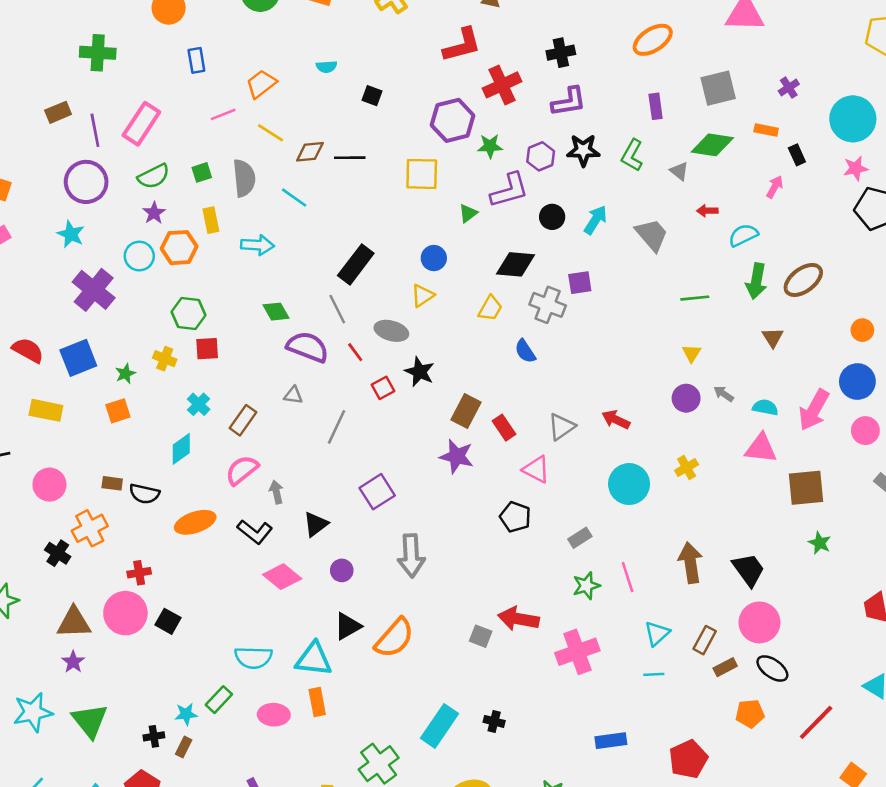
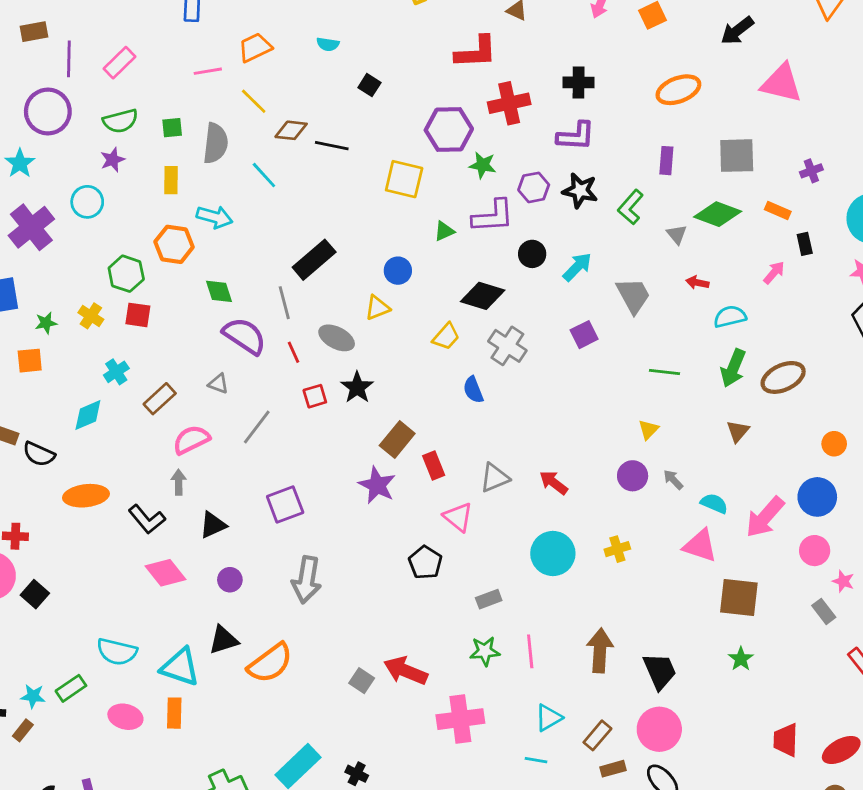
pink rectangle: (141, 124) -> (120, 63), size x0.7
orange hexagon: (179, 248) -> (174, 244), moved
purple square: (580, 283) -> (584, 335), moved, turned -30
pink semicircle: (242, 470) -> (191, 440), moved

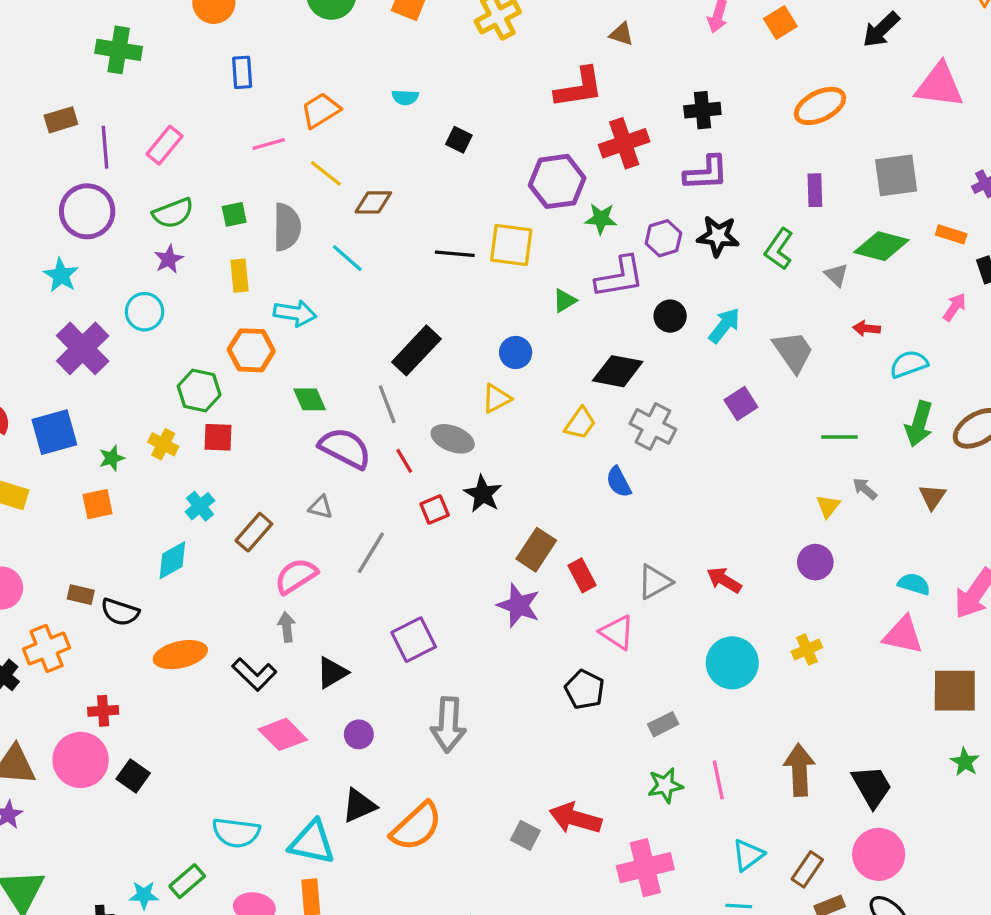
black line: (332, 146) -> (455, 254), moved
gray arrow: (673, 480) -> (865, 489), moved

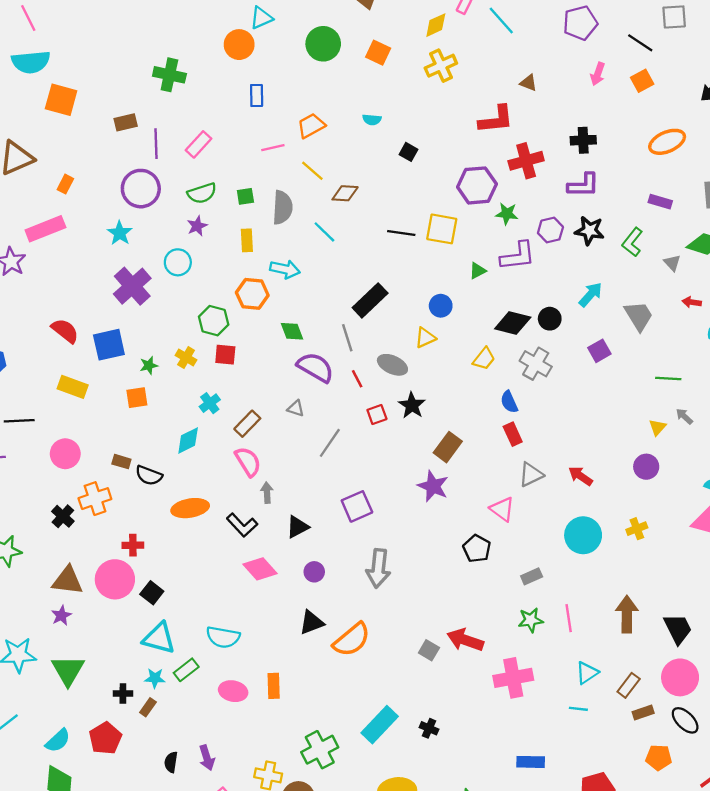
purple rectangle: (815, 190) -> (660, 202), turned -75
black circle: (670, 316) -> (550, 319), moved
red rectangle: (582, 575) -> (513, 434), moved
pink semicircle: (296, 576) -> (248, 462), moved, turned 88
cyan triangle: (312, 842) -> (159, 638), moved

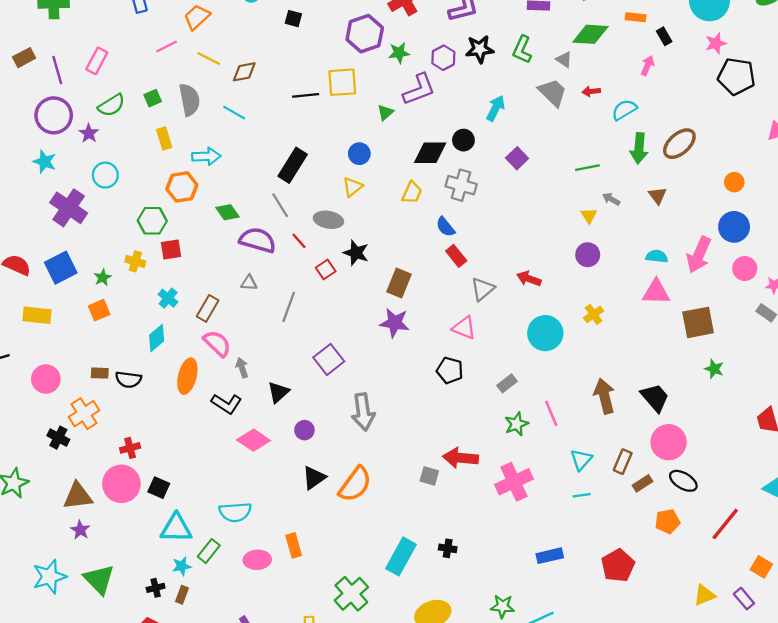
purple star: (197, 226) -> (89, 133), moved
gray trapezoid: (639, 316) -> (553, 92), moved
orange ellipse: (190, 508) -> (187, 376), moved, turned -52

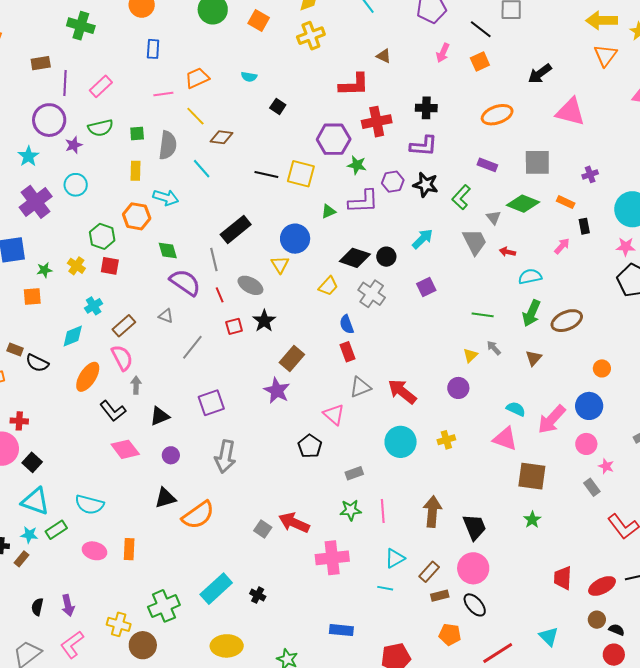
blue circle: (359, 154) -> (295, 239), size x1.5
yellow triangle: (353, 187) -> (280, 265), turned -42
red arrow: (529, 279) -> (402, 392), size x1.4

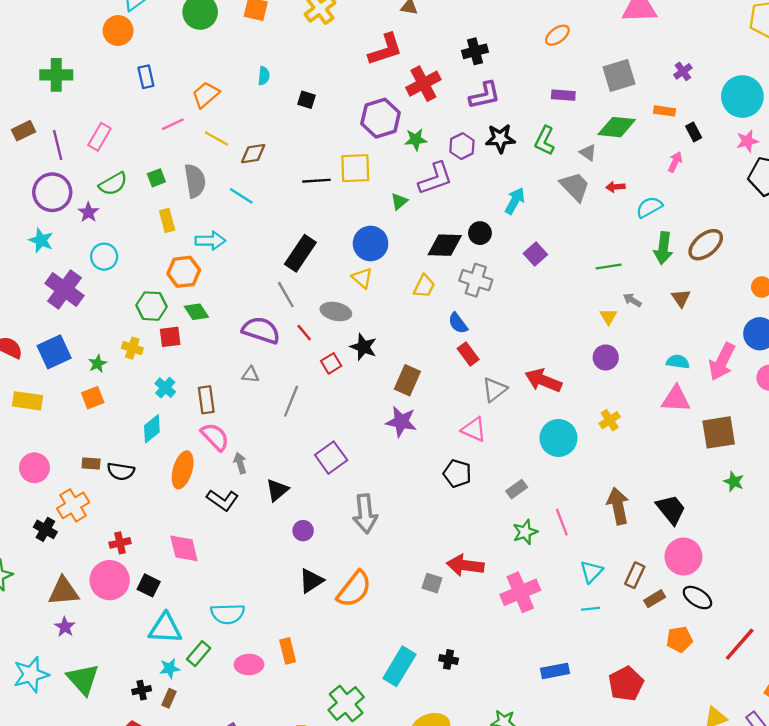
cyan semicircle: (249, 77) -> (264, 76), turned -77
orange ellipse: (497, 115) -> (557, 35), size x0.7
green diamond: (168, 250) -> (196, 312), moved
brown rectangle: (124, 326) -> (206, 400), turned -40
pink diamond: (125, 449) -> (184, 548), moved, turned 40

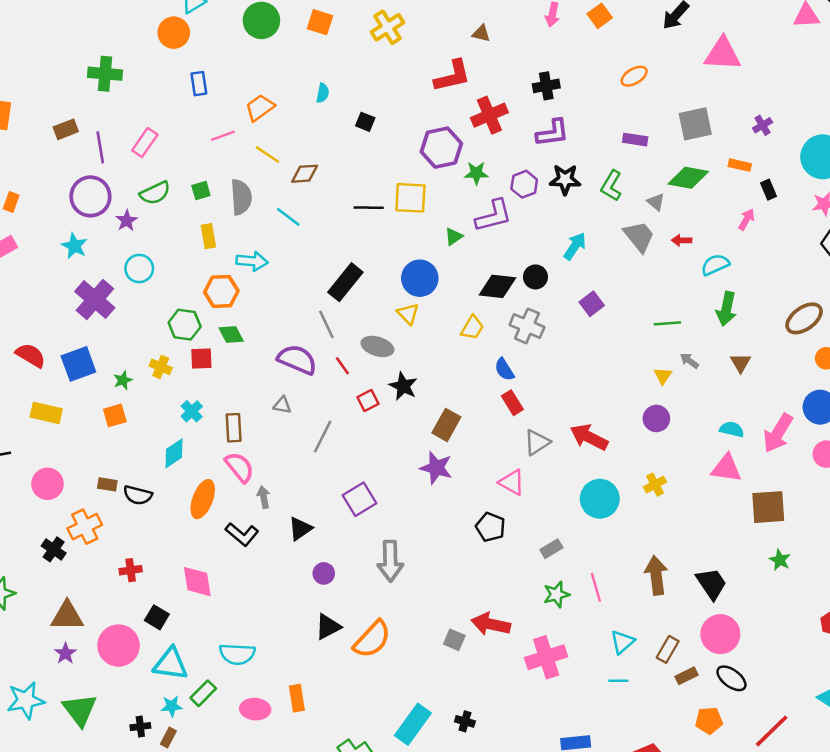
brown ellipse: (706, 245) -> (804, 318), moved
pink circle: (110, 580) -> (119, 646), moved

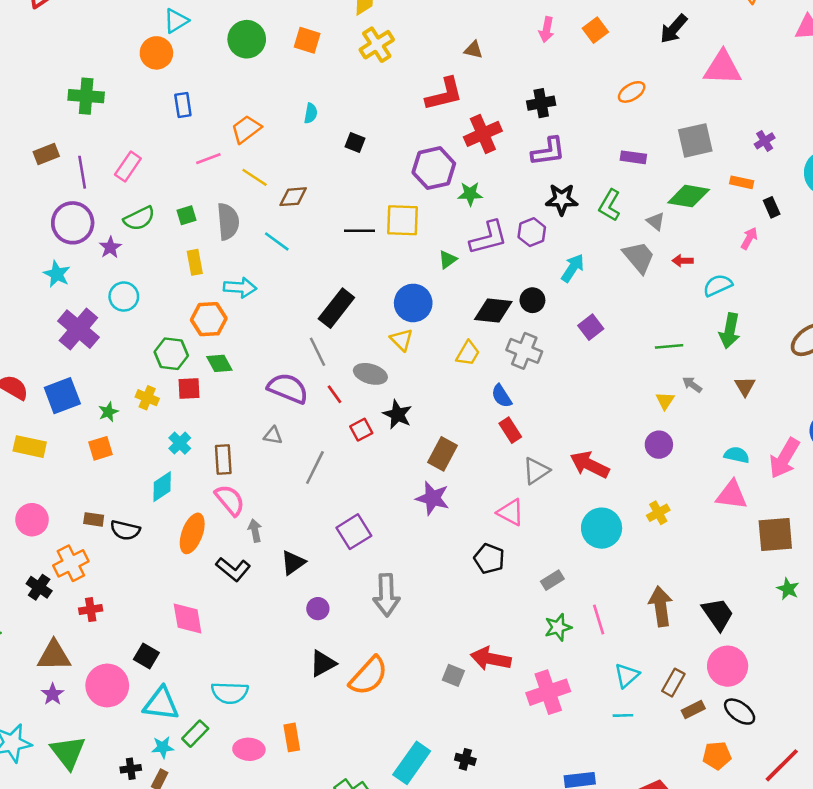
purple hexagon: (524, 184) -> (532, 232), moved
red cross: (131, 570) -> (91, 610), moved

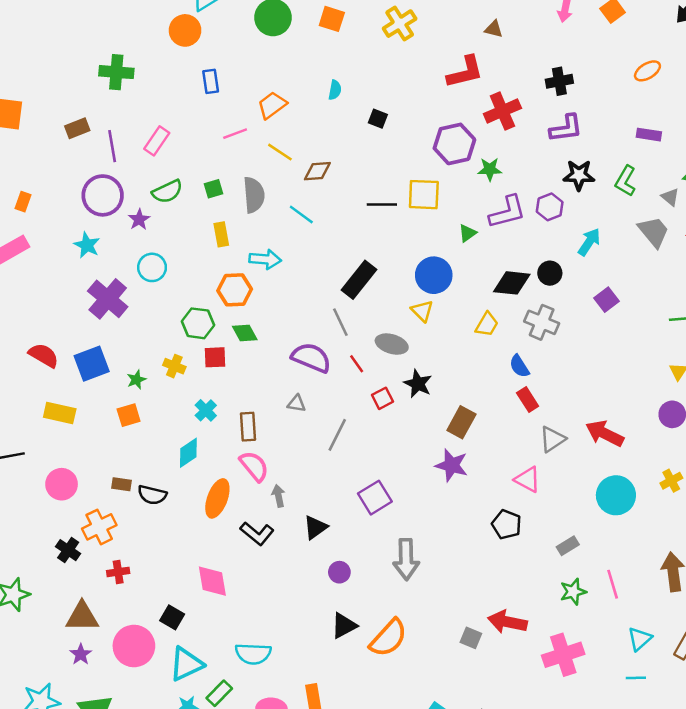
cyan triangle: (161, 704) -> (186, 664), turned -33

